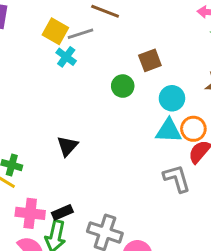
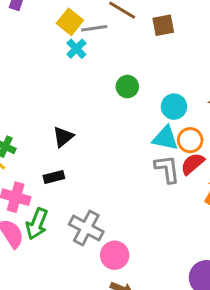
brown square: (150, 60) -> (163, 25), moved
gray L-shape: (177, 178) -> (167, 169), moved
black rectangle: (62, 212) -> (54, 177), moved

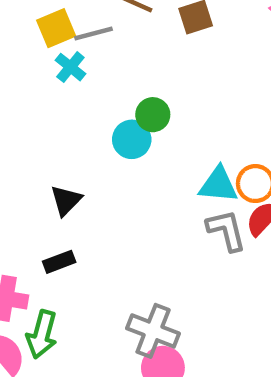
yellow square: (70, 22) -> (56, 28), turned 35
cyan circle: (174, 107) -> (132, 139), moved
gray cross: (86, 228) -> (153, 331), moved

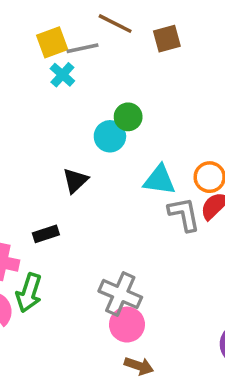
cyan triangle: (218, 185) -> (159, 180), moved
black triangle: (66, 200) -> (75, 181), moved

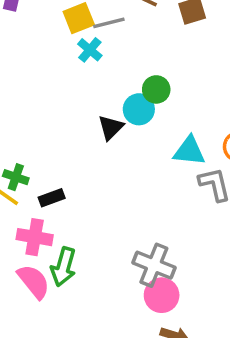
black triangle: (75, 181) -> (111, 128), moved
black rectangle: (46, 234) -> (52, 198), moved

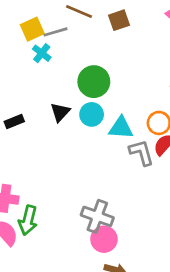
green circle: (156, 89) -> (94, 82), size x1.5
cyan circle: (139, 109) -> (92, 114), moved
black rectangle: (52, 198) -> (14, 121), moved

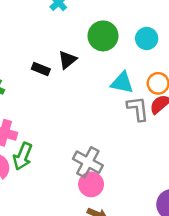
cyan circle: (92, 114) -> (147, 38), moved
black rectangle: (14, 121) -> (41, 69), moved, turned 36

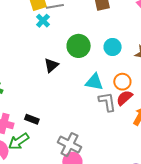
black rectangle: (41, 69) -> (32, 119), moved
green arrow: (23, 156) -> (19, 141), turned 35

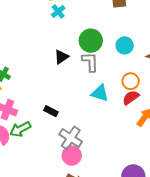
cyan triangle: (94, 82) -> (100, 93), moved
gray L-shape: (107, 102) -> (90, 62), moved
black rectangle: (32, 119) -> (51, 111), moved

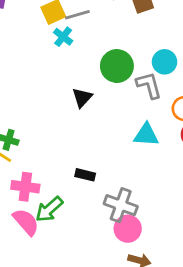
gray L-shape: (90, 62) -> (149, 85), moved

